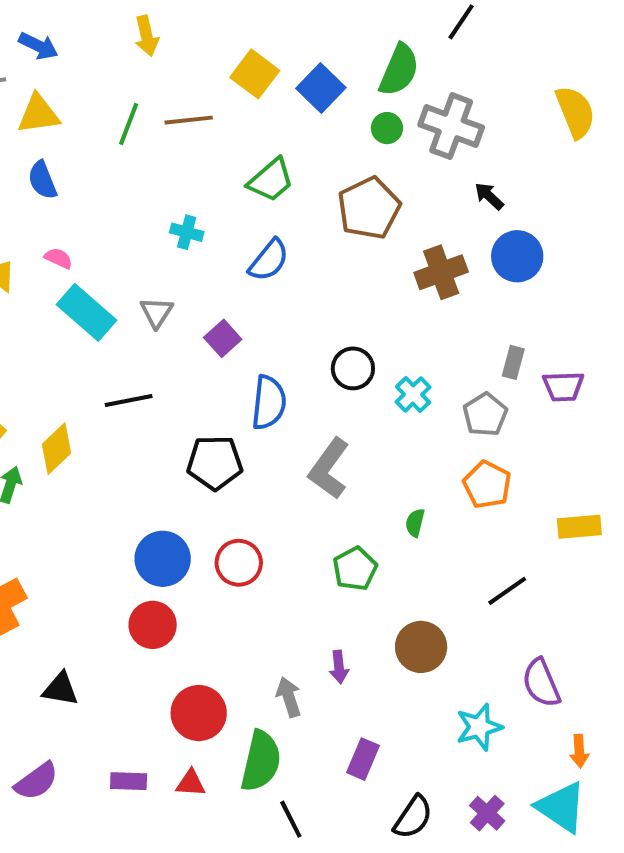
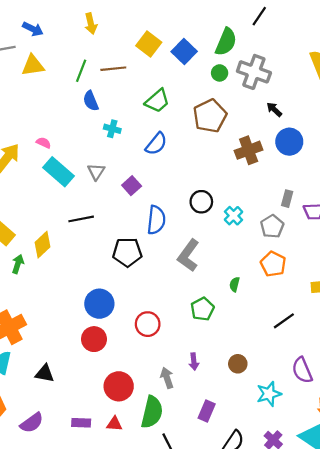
blue semicircle: (42, 180) -> (91, 101), moved
red circle: (239, 563) -> (148, 324), moved
brown circle: (421, 647) -> (238, 364), moved, size x0.7

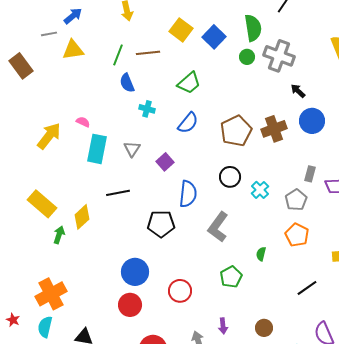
blue arrow: (33, 29) -> (73, 16), turned -66
green semicircle: (226, 42) -> (253, 28), turned -32
brown pentagon: (210, 116) -> (236, 131), moved
cyan rectangle: (59, 172) -> (97, 149), turned 60

